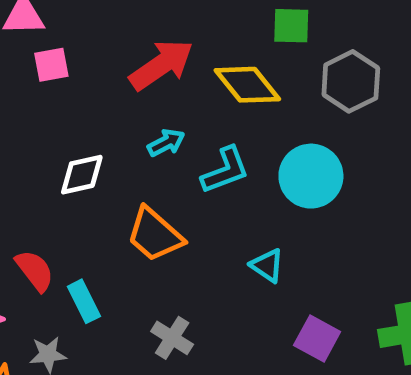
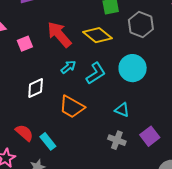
pink square: (51, 65) -> (25, 44), moved
red arrow: (161, 65) -> (59, 34), turned -84
gray cross: (172, 338) -> (117, 140), moved
purple square: (317, 338) -> (150, 136), turned 36

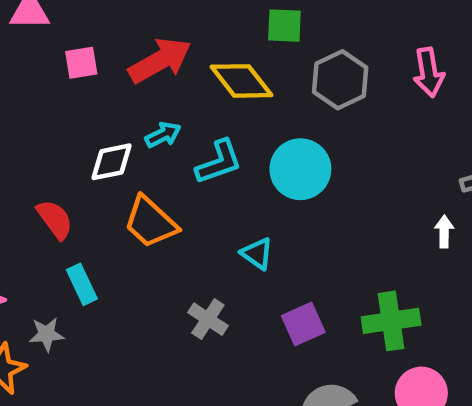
red arrow: (59, 34) -> (160, 60), turned 88
white diamond: (36, 88) -> (112, 162), moved
red semicircle: (24, 133) -> (55, 219), moved
gray cross: (117, 140) -> (208, 319), moved

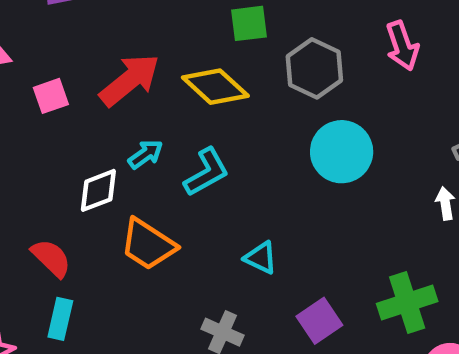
cyan circle: (300, 169) -> (342, 152), moved
cyan rectangle: (82, 284) -> (60, 319), moved, turned 48

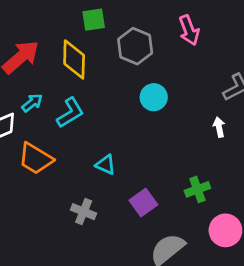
yellow diamond: (215, 87) -> (74, 59), turned 51
cyan circle: (342, 152) -> (154, 97), size x0.7
green cross: (407, 303) -> (197, 189), size x0.7

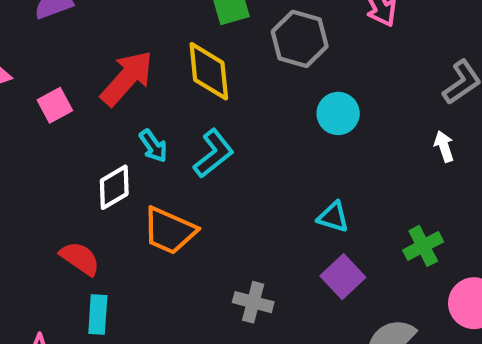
cyan arrow: (32, 103) -> (153, 146), turned 100
cyan triangle: (106, 165) -> (333, 217), moved

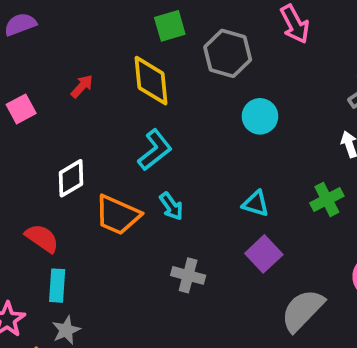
red arrow: (127, 78) -> (82, 86), size x0.5
cyan arrow: (153, 146) -> (171, 206), moved
green cross: (423, 246) -> (327, 199), moved

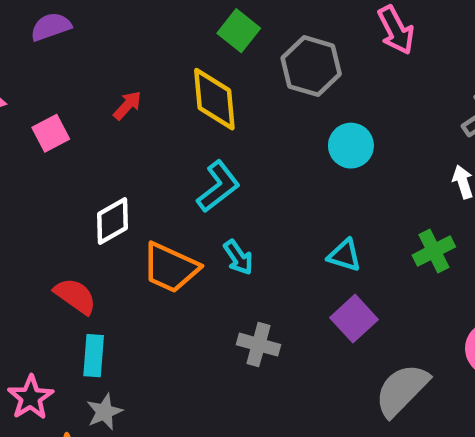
green square: (170, 26) -> (239, 31), turned -36

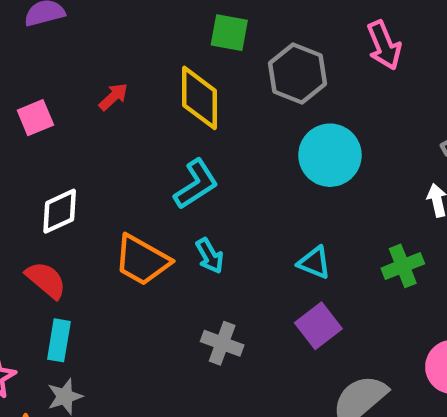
green square: (239, 31) -> (229, 33), turned -33
cyan circle: (351, 146) -> (330, 155), size x1.4
white diamond: (113, 221) -> (60, 211), moved

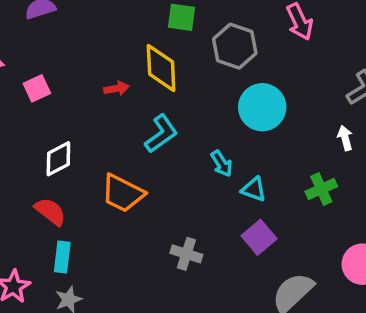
red arrow: (113, 97) -> (117, 88), moved, turned 35
cyan arrow: (210, 256) -> (222, 164), moved

